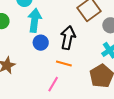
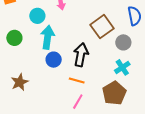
pink line: (53, 84) -> (78, 102), moved

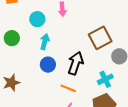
cyan arrow: (48, 37) -> (45, 42), size x0.7
cyan cross: (122, 67) -> (105, 79), moved

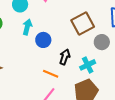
black arrow: (76, 63) -> (65, 57), moved, size x0.7
blue circle: (48, 65) -> (43, 40), moved

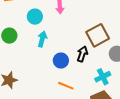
blue circle: (43, 40) -> (61, 61), moved
black arrow: (65, 57) -> (82, 54), moved

